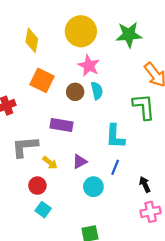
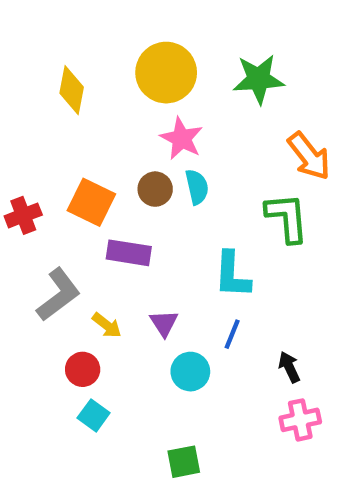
orange square: (42, 80) -> (91, 202), moved
gray L-shape: (25, 147) -> (58, 295), turned 148
purple triangle: (80, 162) -> (164, 323), turned -35

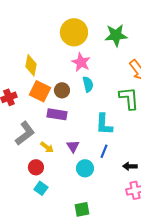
yellow diamond: (72, 90) -> (31, 65), moved
brown circle: (155, 189) -> (62, 90), moved
black arrow: (289, 367) -> (130, 166), turned -64

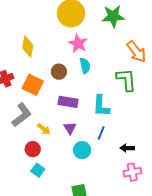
orange square: (40, 91) -> (33, 85), moved
purple rectangle: (57, 114) -> (68, 102), moved

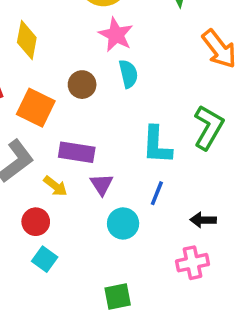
green L-shape: (126, 80) -> (209, 127), moved, turned 35
purple rectangle: (68, 102) -> (77, 152), moved
pink cross: (132, 172) -> (193, 263), moved

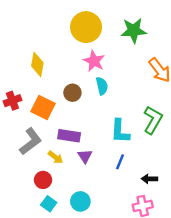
cyan circle: (123, 223) -> (80, 201), moved

